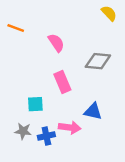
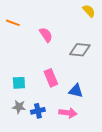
pink rectangle: (62, 82) -> (51, 78), moved
cyan square: (35, 104) -> (19, 83), moved
pink arrow: (70, 127) -> (68, 113), moved

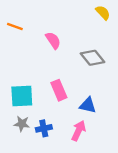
gray diamond: (80, 50) -> (92, 58), turned 45
cyan square: (19, 83) -> (22, 96), size x1.5
pink arrow: (68, 113) -> (79, 131), turned -72

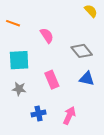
cyan square: (22, 96) -> (19, 60), moved
blue triangle: (88, 105) -> (87, 79), moved
gray star: (22, 124) -> (19, 89), moved

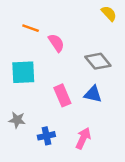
orange line: (13, 23) -> (31, 28), moved
blue triangle: (87, 79) -> (93, 94), moved
gray star: (19, 89) -> (17, 120), moved

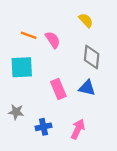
yellow semicircle: (109, 13) -> (86, 20), moved
orange line: (31, 28) -> (29, 35), moved
gray diamond: (98, 61) -> (92, 57), turned 45

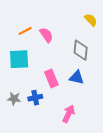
yellow semicircle: (86, 20) -> (91, 20), moved
orange line: (29, 35) -> (25, 31), turned -48
blue cross: (44, 127) -> (35, 98), moved

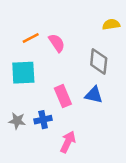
yellow semicircle: (91, 20) -> (111, 24), turned -56
pink arrow: (69, 114) -> (68, 142), moved

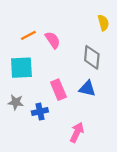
yellow semicircle: (111, 24) -> (103, 23), turned 84
gray star: (17, 121) -> (16, 102), moved
pink arrow: (68, 142) -> (77, 132), moved

